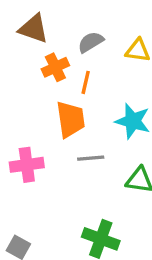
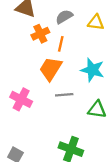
orange trapezoid: (71, 119) -> (51, 69), turned -140
pink cross: (27, 165) -> (21, 99), turned 35

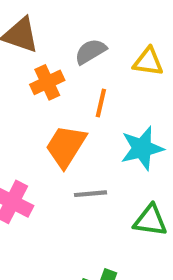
orange line: (61, 44) -> (101, 103), moved
cyan star: (92, 70) -> (142, 148), turned -30

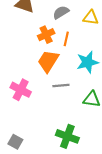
orange cross: (47, 82) -> (46, 35), moved

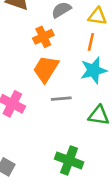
orange line: (66, 39) -> (91, 42), moved

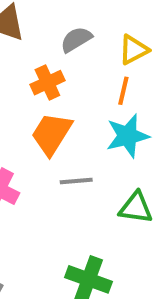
yellow triangle: (97, 16) -> (134, 50), turned -36

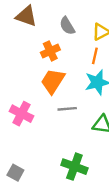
gray semicircle: (76, 39) -> (67, 26), turned -90

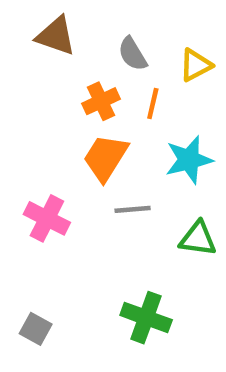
orange line: (95, 56) -> (153, 103), moved

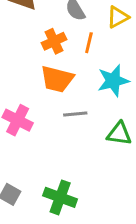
orange trapezoid: (105, 158) -> (57, 79), turned -108
green cross: (146, 318) -> (60, 197), moved

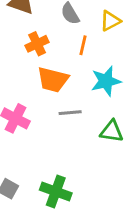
orange cross: (54, 41) -> (37, 44), moved

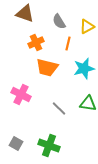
gray line: (70, 113) -> (59, 108), moved, turned 49

